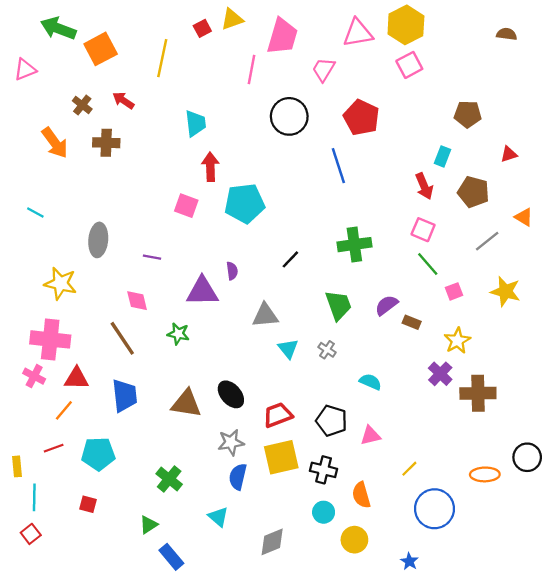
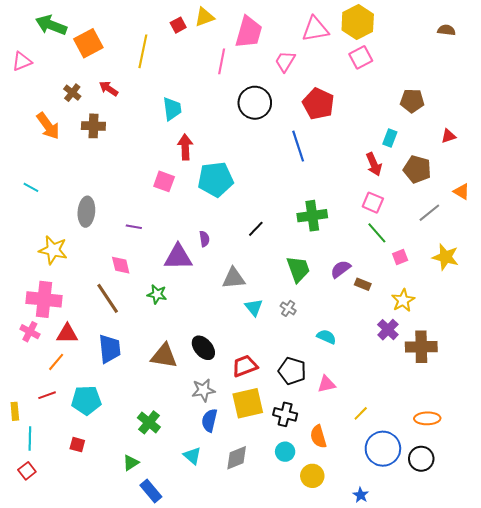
black circle: (527, 457) -> (421, 459), moved
gray diamond: (272, 542) -> (237, 458), moved

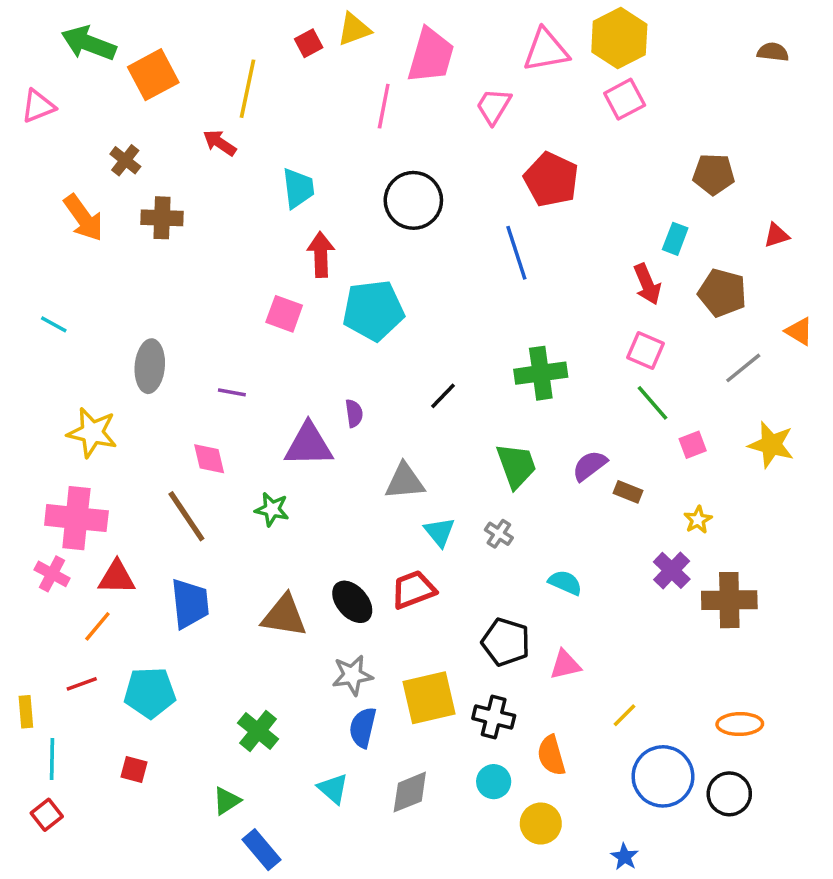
red arrow: (109, 89) -> (220, 143), moved
black circle: (255, 103) -> (413, 200), moved
yellow star: (403, 300) -> (698, 520), size x0.7
red trapezoid: (245, 366) -> (413, 590), moved

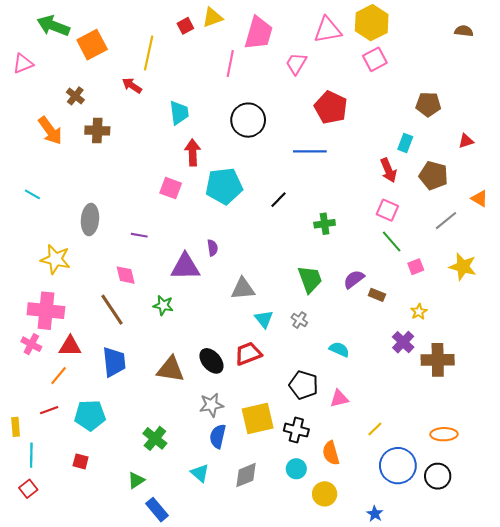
blue line: (516, 253) -> (310, 151), turned -72
green cross: (541, 373) -> (325, 224), size x0.7
black line: (443, 396) -> (278, 200), moved

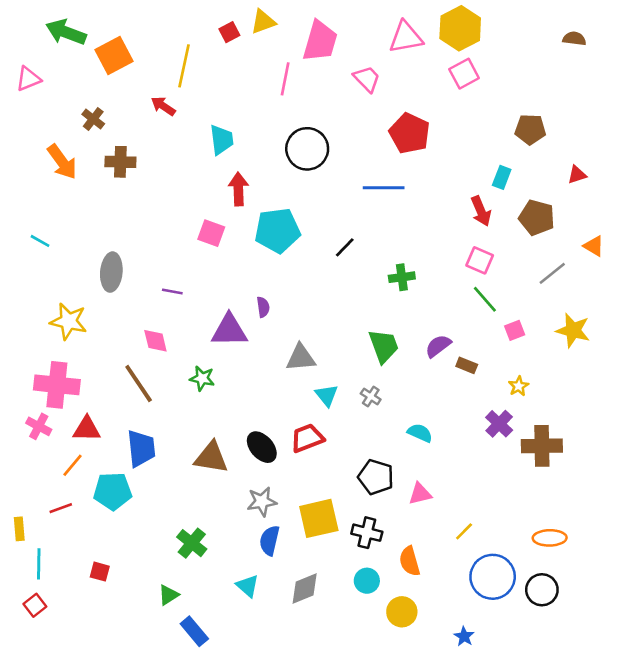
pink trapezoid: (296, 63) -> (367, 79), turned 105
cyan pentagon: (90, 415) -> (113, 491), moved

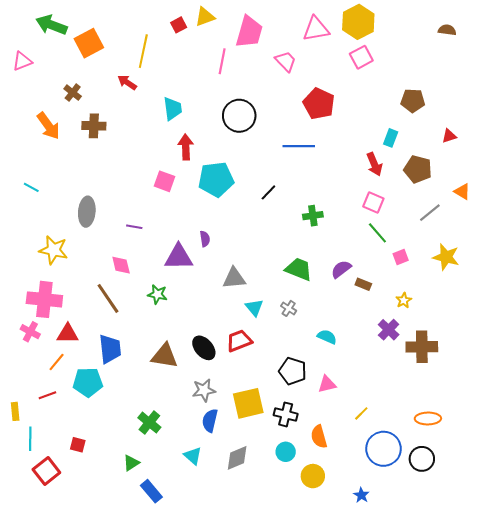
green trapezoid: (384, 346) -> (299, 269), turned -48
red square: (35, 605) -> (46, 471), moved, size x1.5

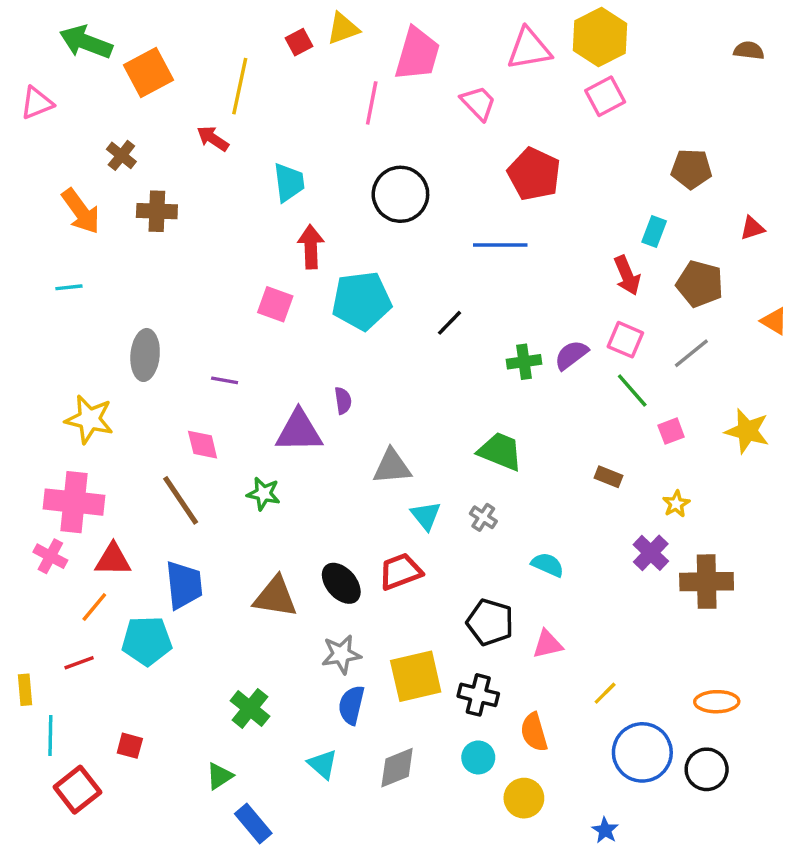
cyan line: (31, 187) -> (69, 287), moved, turned -35
gray line: (430, 213) -> (691, 353), moved
purple semicircle: (341, 269) -> (571, 355), moved

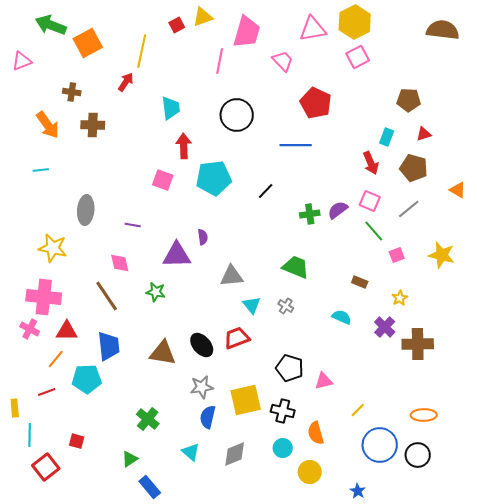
brown semicircle: (749, 51) -> (443, 30), size x1.8
red arrow: (213, 138) -> (126, 82), turned 90
brown cross: (121, 155) -> (72, 92), turned -30
red triangle: (752, 228) -> (424, 134), moved
cyan semicircle: (548, 565) -> (342, 317), moved

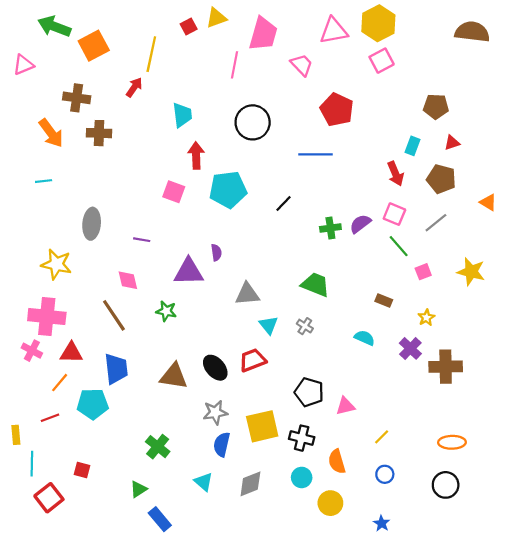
brown cross: (72, 92) -> (77, 98), size x1.4
blue circle: (380, 445) -> (385, 474), moved, size x0.5

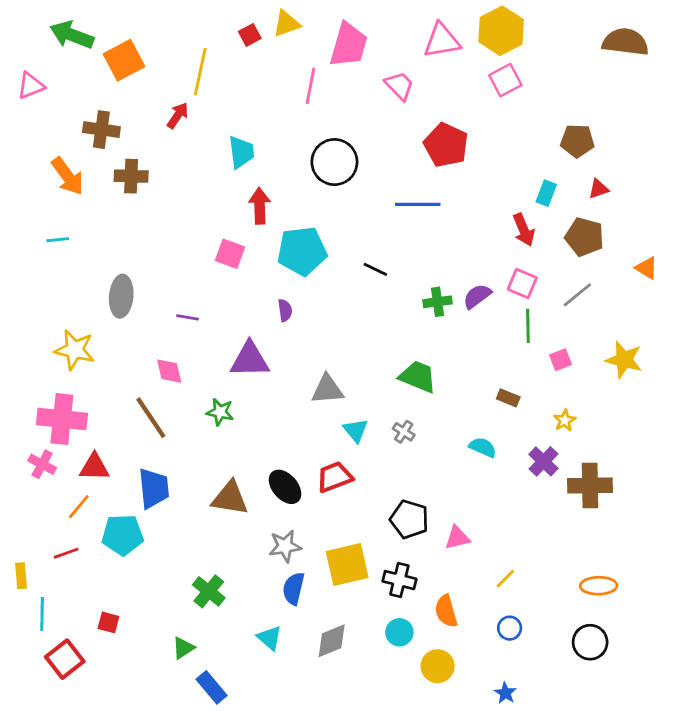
black line: (284, 203) -> (375, 269), turned 72
green line: (399, 246) -> (528, 326), turned 40
purple semicircle: (216, 253) -> (285, 310), moved

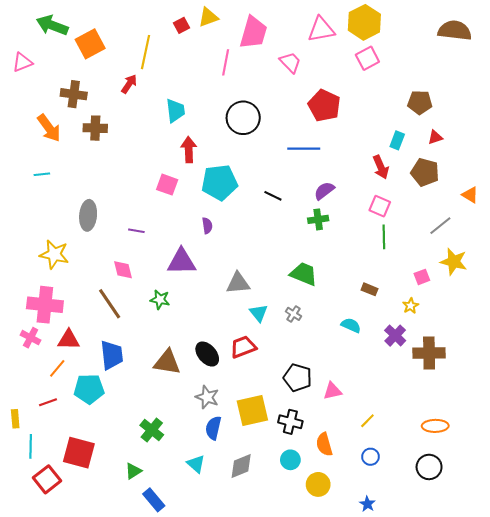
gray line: (577, 295) -> (440, 226), moved
purple semicircle: (477, 296) -> (324, 191), moved
pink square: (560, 360) -> (422, 277), moved
gray star: (285, 546) -> (207, 397), turned 30
red square: (108, 622) -> (79, 453), size x2.0

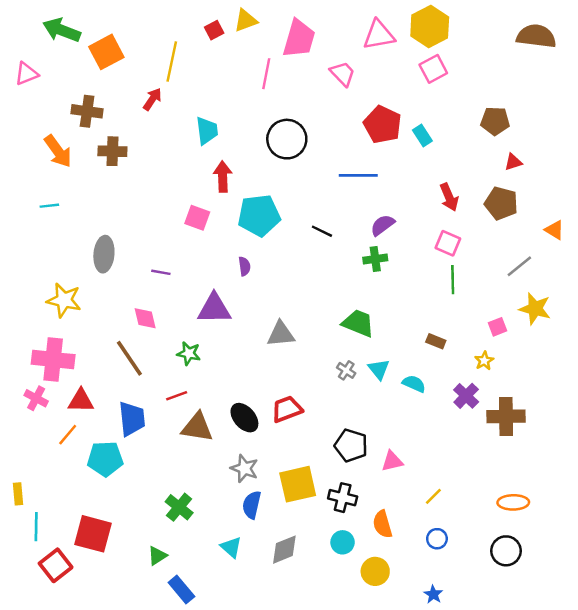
cyan rectangle: (397, 140) -> (422, 135), moved, turned -54
cyan triangle: (259, 313) -> (379, 369), moved
red line: (48, 402) -> (177, 396), moved

